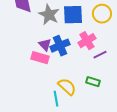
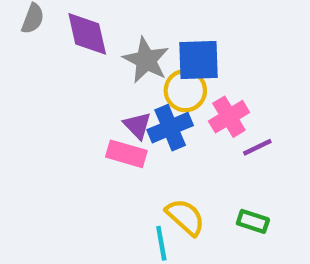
yellow circle: (102, 14) -> (185, 91), moved
green rectangle: (93, 82) -> (253, 221), moved

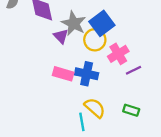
blue square: (198, 60) -> (102, 23), turned -35
purple triangle: (137, 125) -> (61, 36), moved
blue cross: (170, 128) -> (87, 74), moved, turned 35

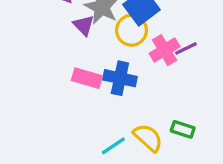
purple line: (134, 70) -> (186, 48), moved
yellow semicircle: (95, 108) -> (148, 138), moved
cyan line: (82, 122) -> (113, 146), turned 66

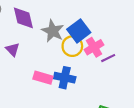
purple triangle: (84, 25) -> (13, 49), moved
pink cross: (165, 50) -> (94, 47), moved

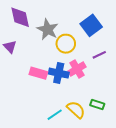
blue square: (79, 31) -> (91, 25), moved
pink cross: (94, 47) -> (77, 69), moved

